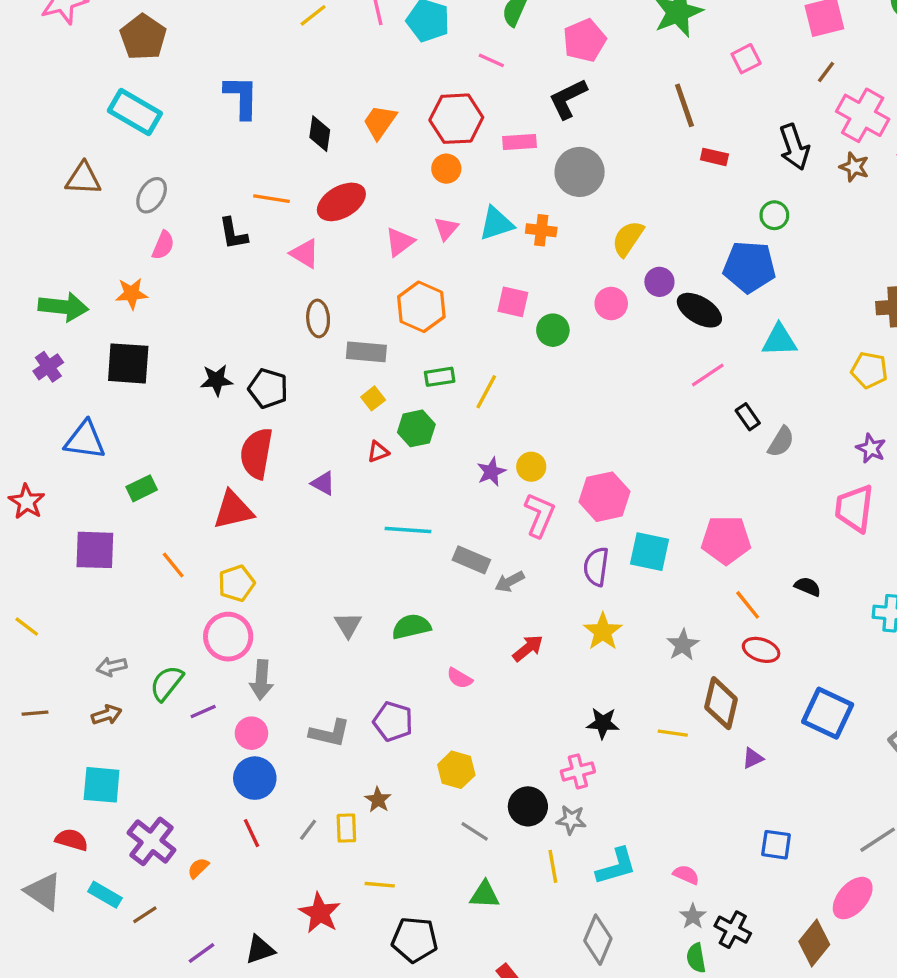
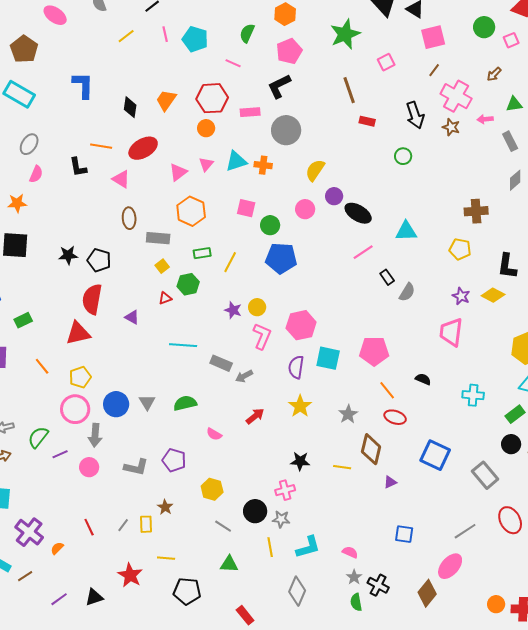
blue pentagon: (749, 267) -> (281, 258), moved
purple star: (491, 472) -> (233, 310), turned -30
blue circle: (255, 778) -> (116, 404), moved

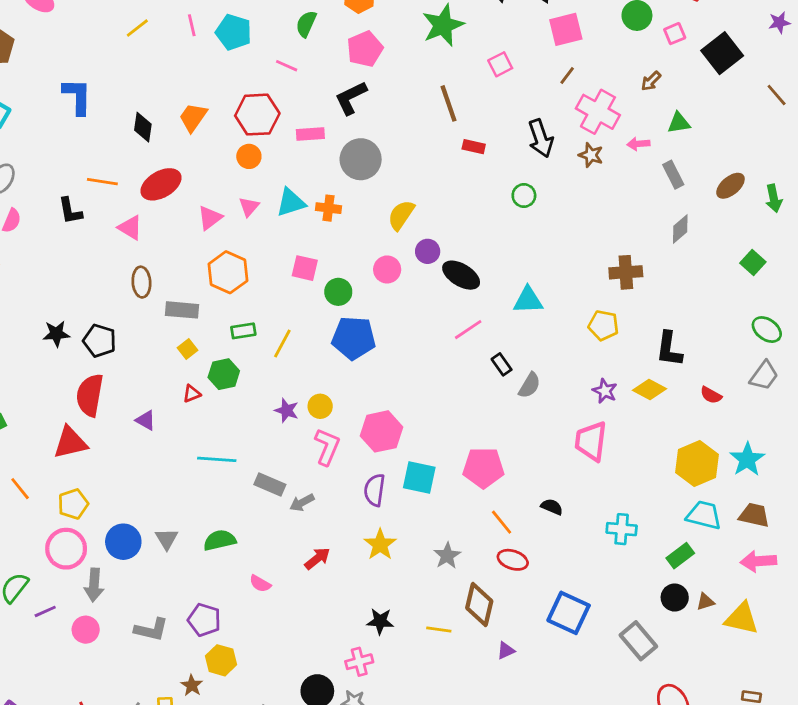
yellow hexagon: (212, 489) -> (221, 660), moved

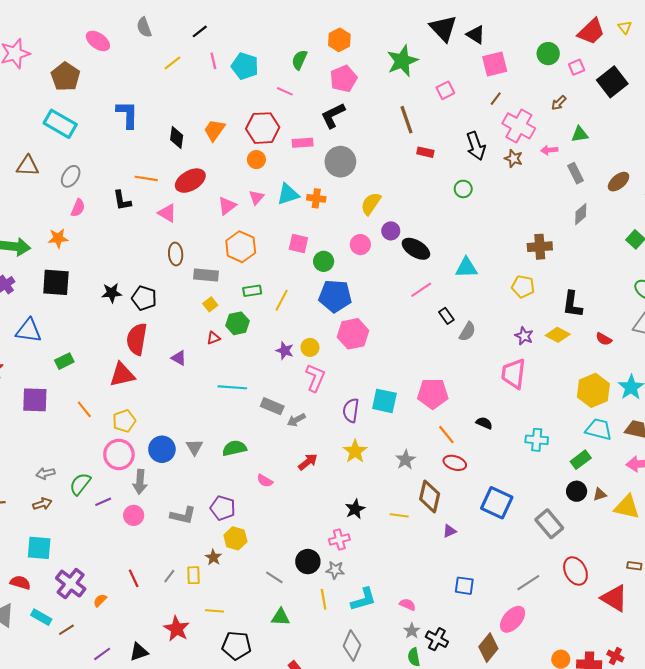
pink hexagon: (382, 431) -> (353, 334), moved
black star: (380, 621) -> (355, 509), turned -30

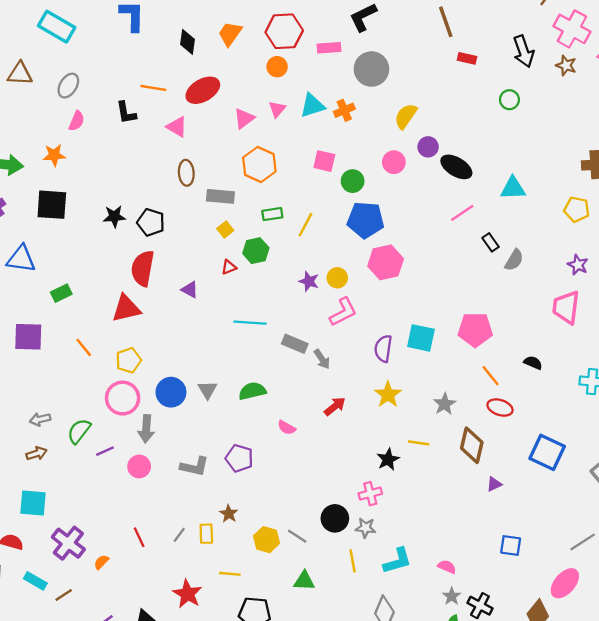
orange cross: (316, 198) -> (344, 110), turned -30
pink L-shape: (315, 378) -> (343, 312), turned 40
gray arrow: (296, 420) -> (322, 359), turned -96
yellow line: (399, 515) -> (419, 443), moved
yellow hexagon: (235, 538) -> (266, 540), moved

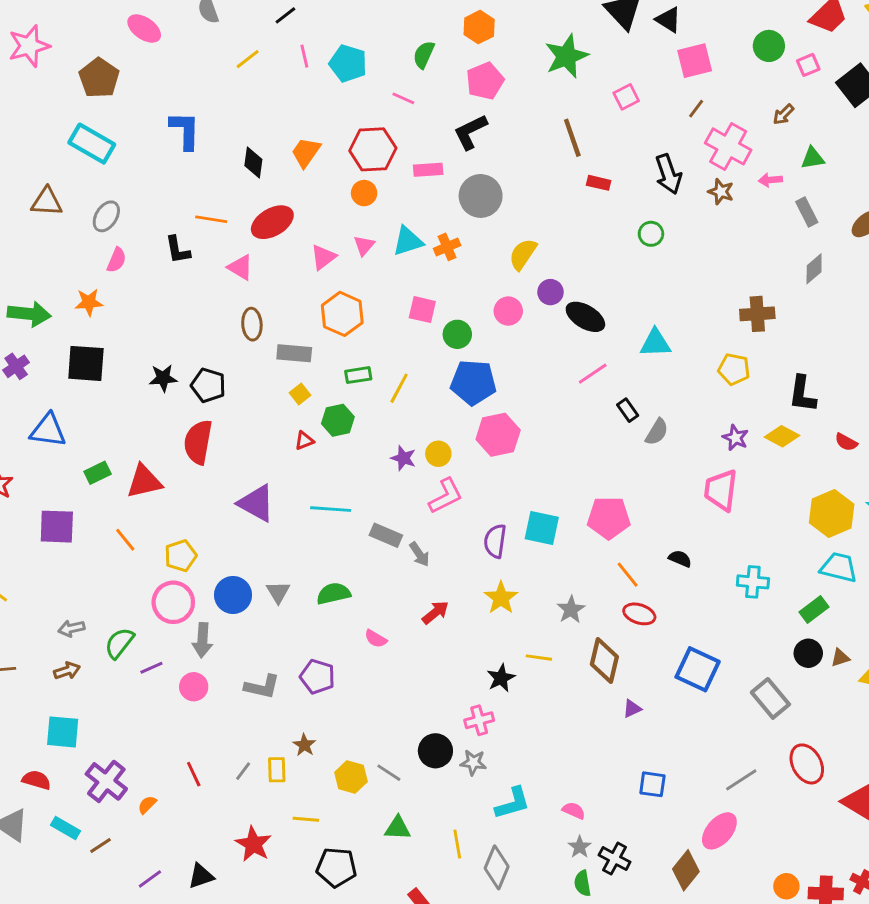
purple triangle: (190, 290) -> (256, 503), moved, size x1.8
red triangle: (126, 308) -> (144, 481), moved
yellow line: (353, 561) -> (457, 844), moved

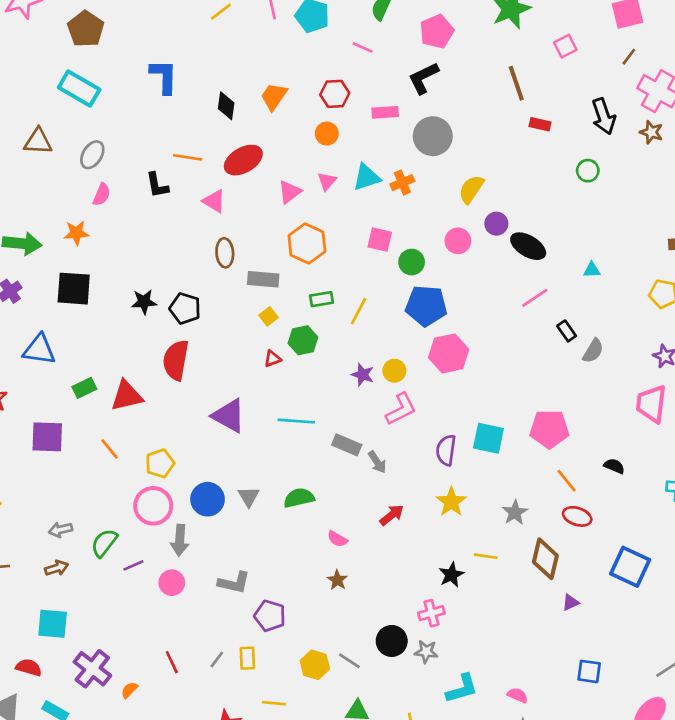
red hexagon: (373, 149) -> (335, 94), size x0.7
cyan triangle: (655, 343) -> (592, 270), size x0.6
purple pentagon: (317, 677) -> (270, 616), moved
brown star: (304, 745) -> (337, 580), moved

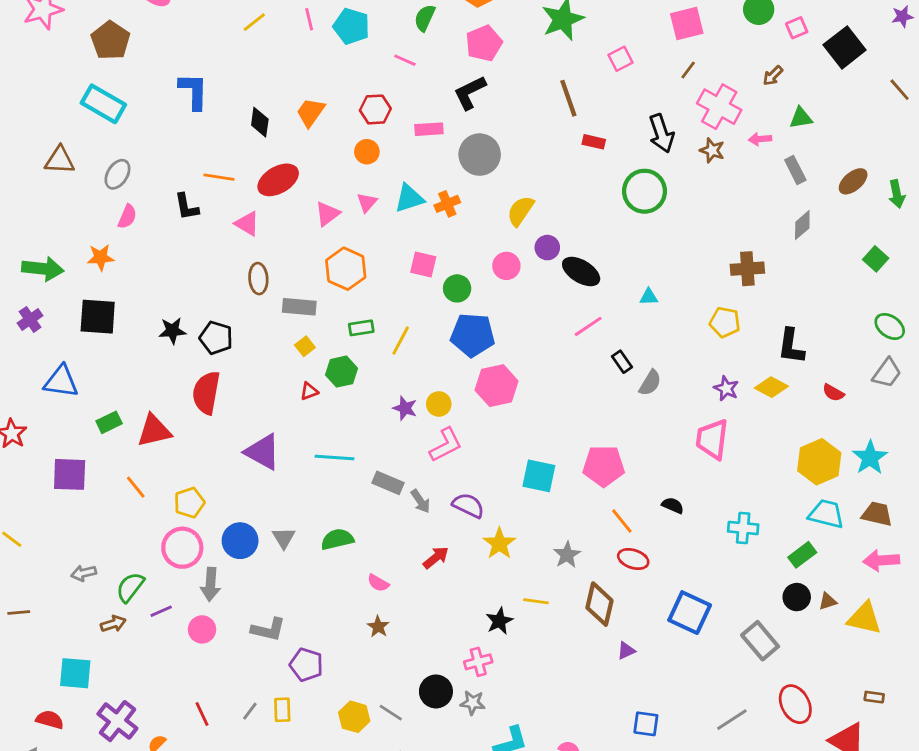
green circle: (588, 171) -> (644, 191), size x1.8
purple semicircle: (446, 450) -> (468, 505), moved, turned 108
brown arrow: (57, 568) -> (113, 624), moved

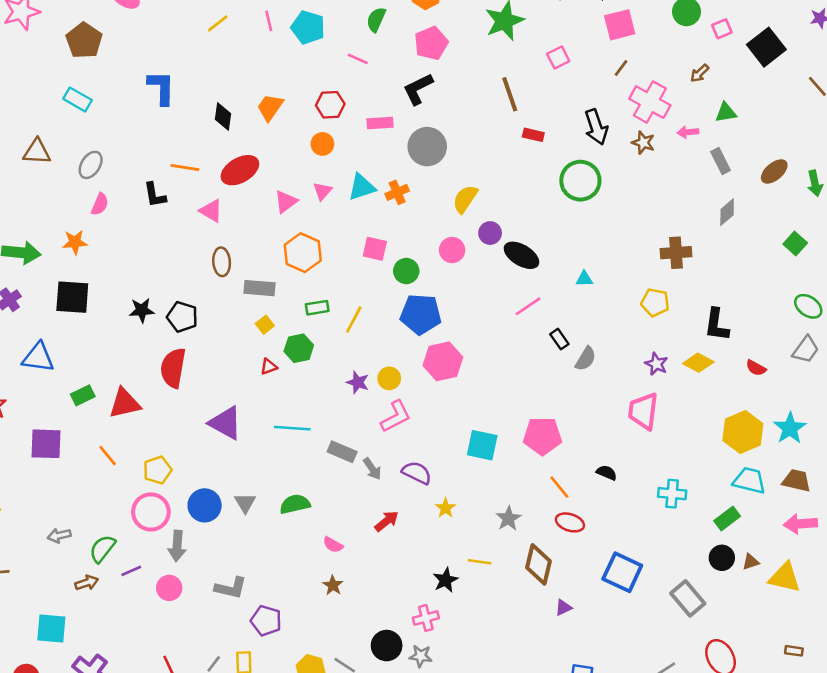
cyan rectangle: (103, 104) -> (78, 99), size x0.7
yellow star: (499, 543) -> (446, 508), size x0.7

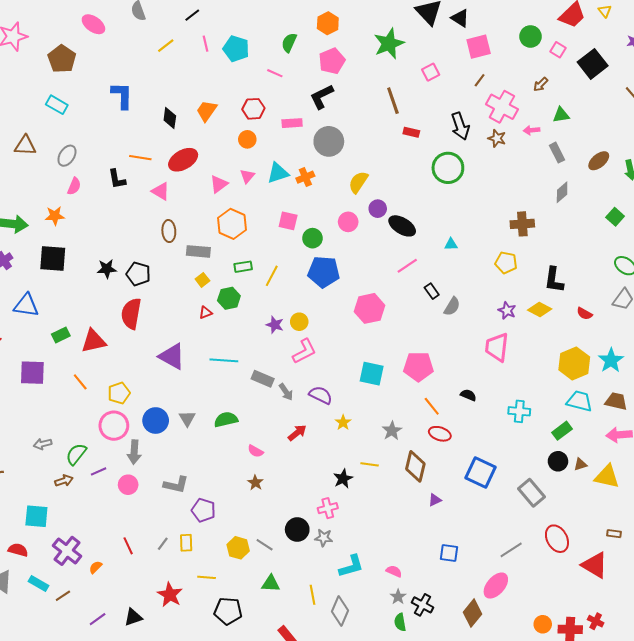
pink square: (722, 29) -> (558, 50), turned -35
pink hexagon: (443, 361) -> (370, 308), moved

